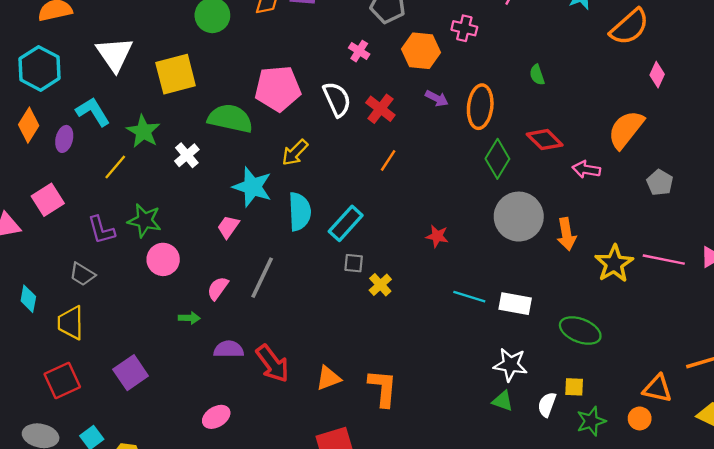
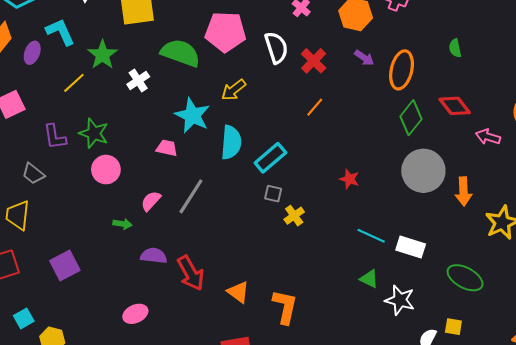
pink trapezoid: (228, 227) -> (167, 148), turned 60
orange triangle: (328, 378) -> (238, 292), turned 50
green triangle: (503, 401) -> (369, 279), moved

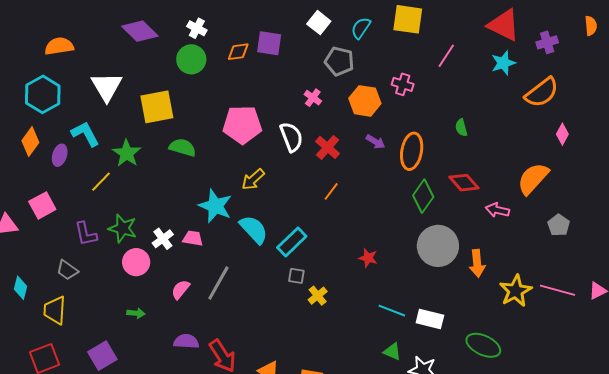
green semicircle: (180, 53) -> (183, 147), moved, size x0.7
white cross: (138, 80) -> (163, 239), moved
cyan semicircle: (231, 142) -> (254, 229), turned -44
green arrow: (122, 224) -> (136, 313), moved

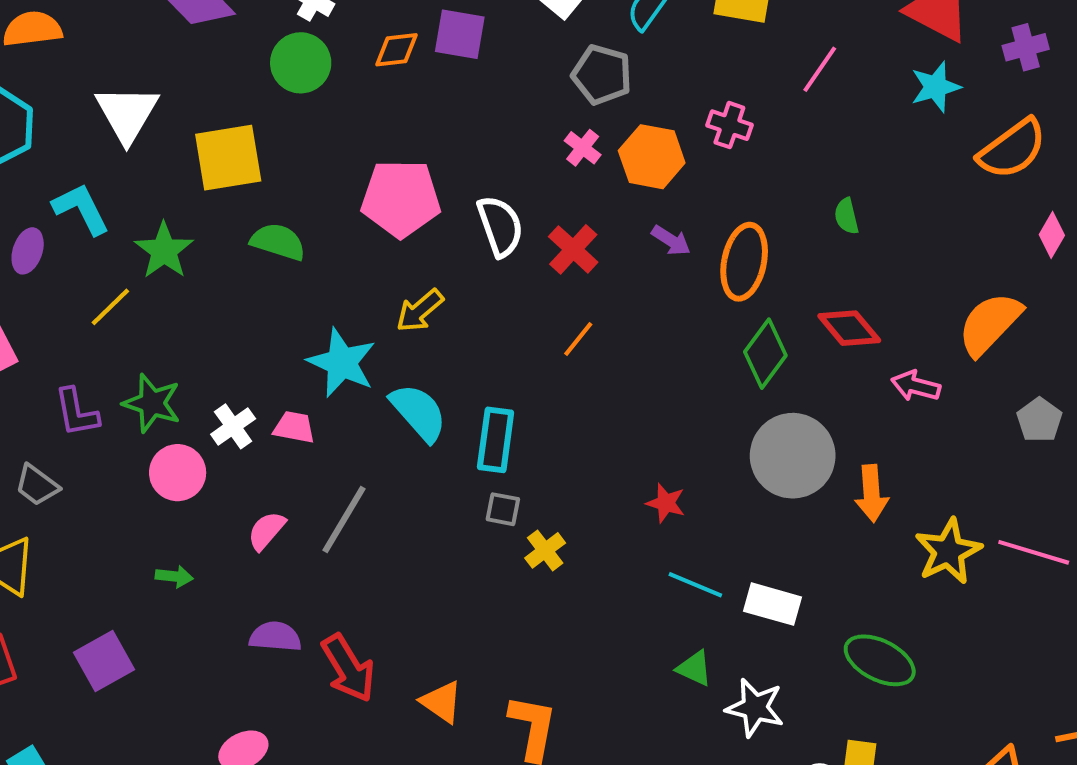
pink cross: (313, 98) -> (583, 148), moved
cyan rectangle: (292, 242) -> (496, 440), turned -40
red star: (368, 258) -> (666, 503), moved

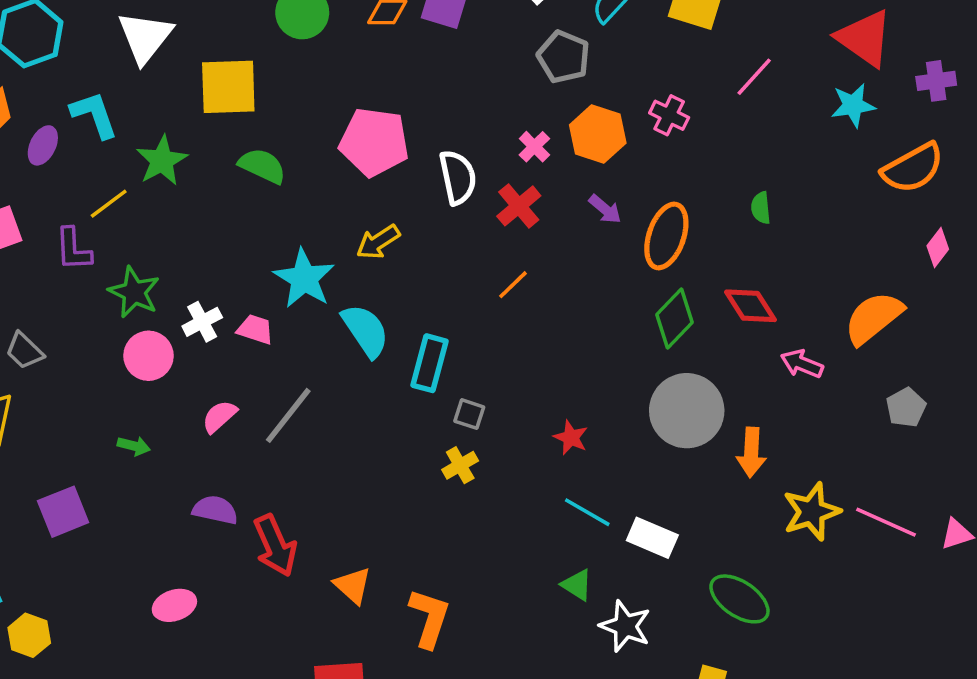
pink cross: (583, 148) -> (534, 147), moved
purple L-shape: (77, 412) -> (73, 249), moved
gray square: (503, 509) -> (469, 414), moved

